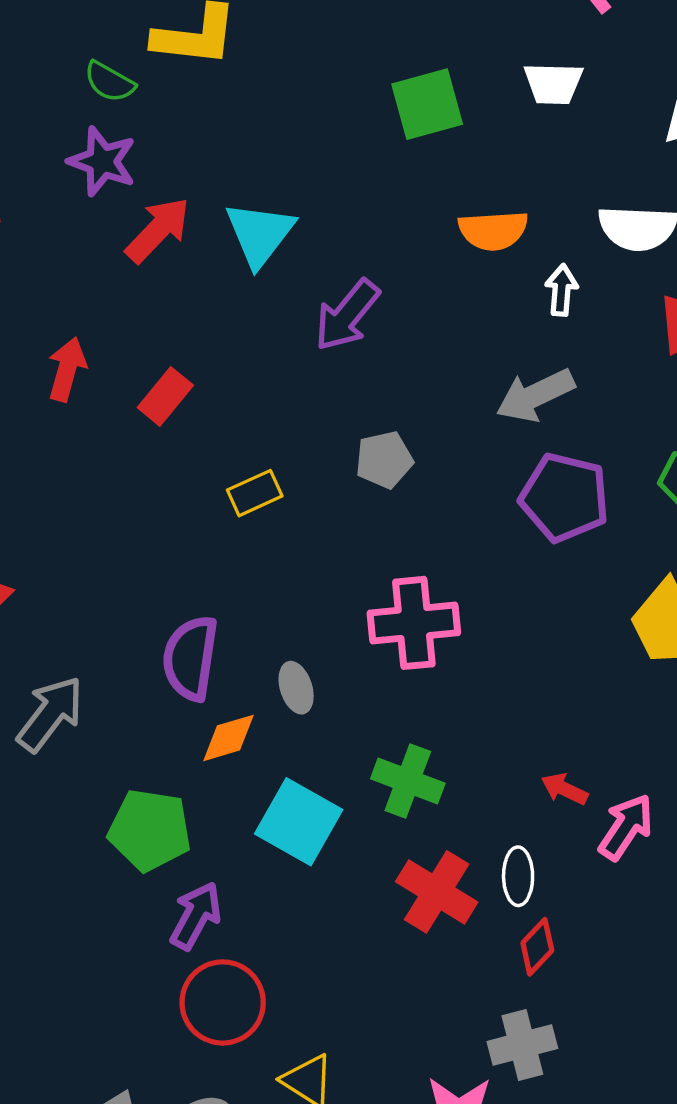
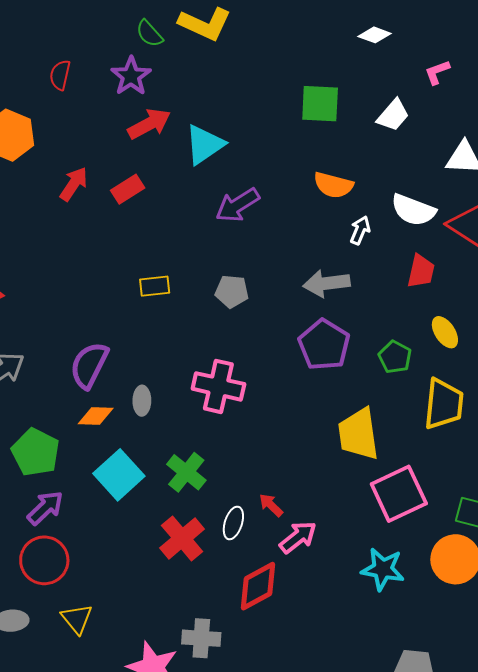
white trapezoid: (553, 84) -> (393, 115), turned -69
red rectangle: (165, 396) -> (128, 189), moved
white ellipse: (518, 876) -> (233, 523), moved
red diamond: (537, 947) -> (258, 586), moved, size x1.6

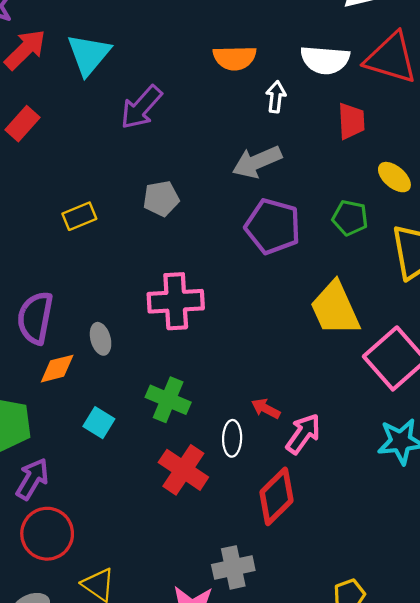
cyan square: (119, 475) -> (99, 423), size x0.6

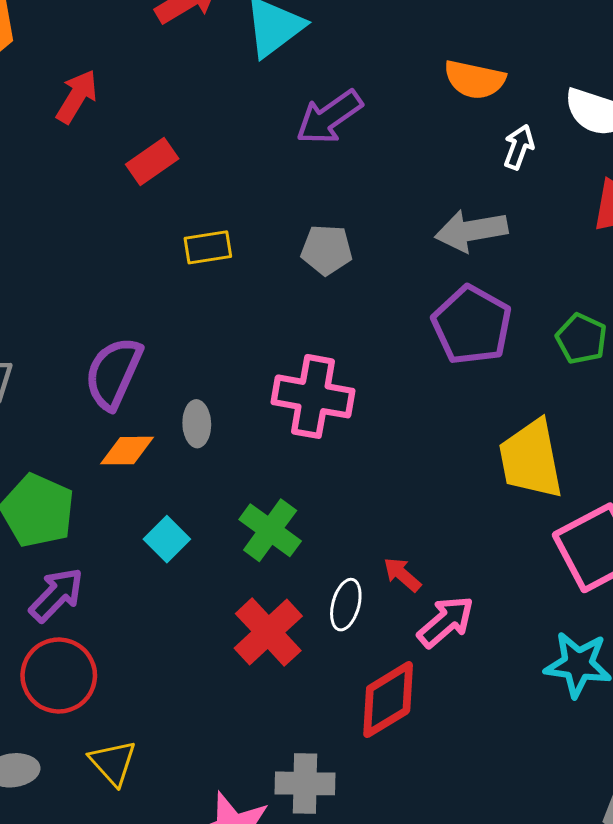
red rectangle: (22, 124) -> (152, 162), moved

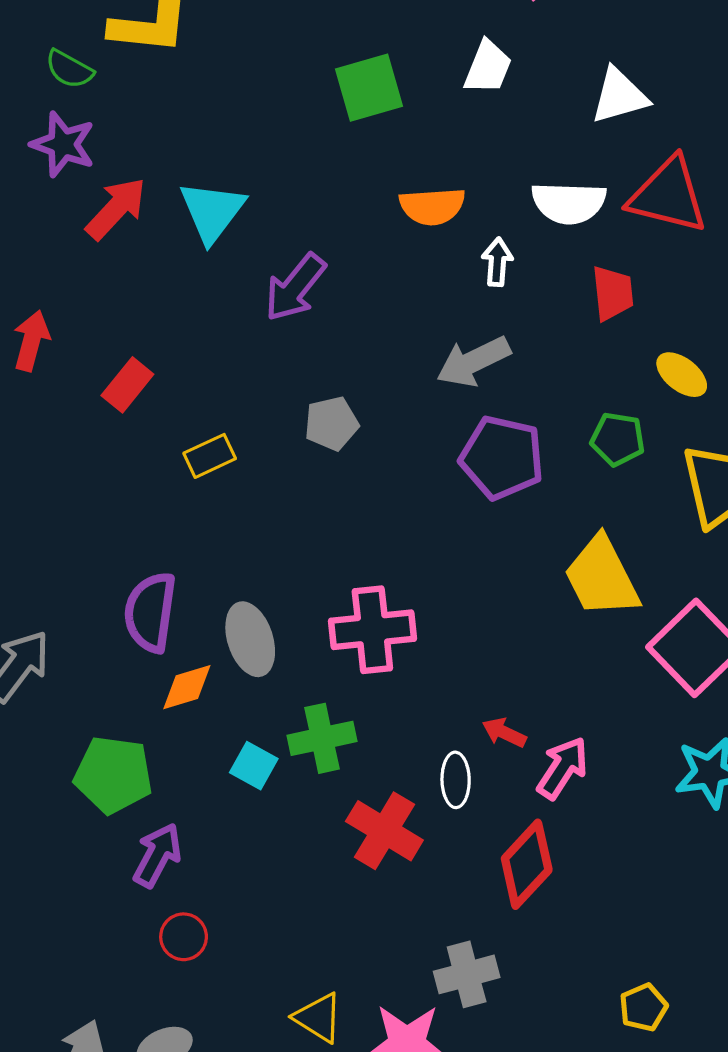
pink cross: (313, 396) -> (372, 630), moved
gray ellipse: (197, 424) -> (250, 639), size x1.5
green cross: (270, 530) -> (322, 738), moved, turned -32
red circle: (59, 676) -> (184, 937), size x0.6
yellow triangle: (113, 763) -> (318, 1018), moved

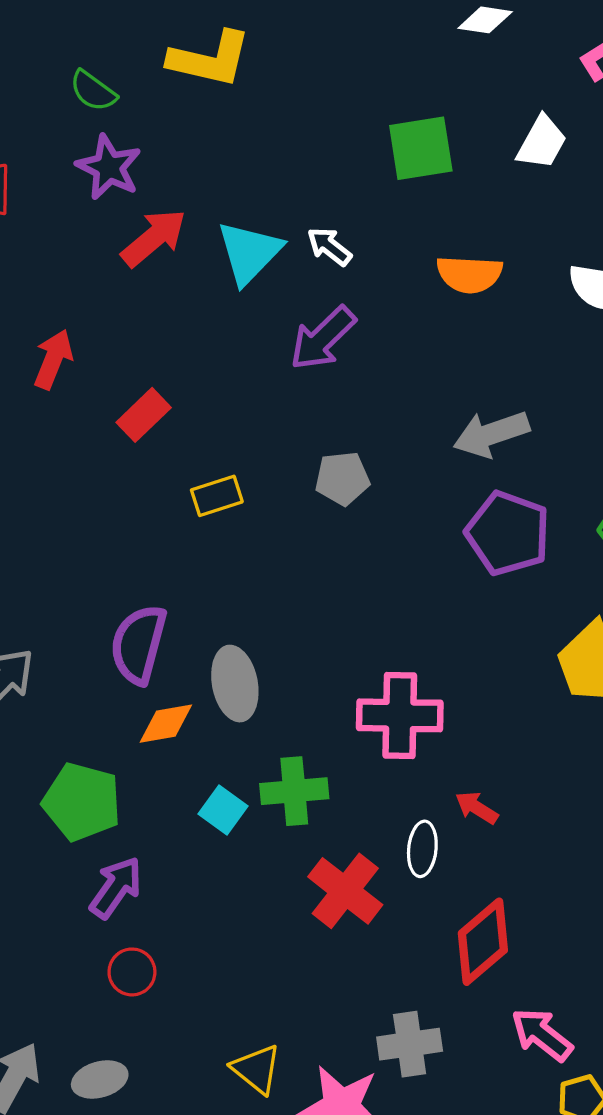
green semicircle: (69, 69) -> (93, 91), moved
white arrow: (497, 262) -> (329, 246), moved, turned -63
pink cross: (372, 630) -> (400, 715), moved
pink arrow: (563, 768) -> (542, 1035), moved, turned -92

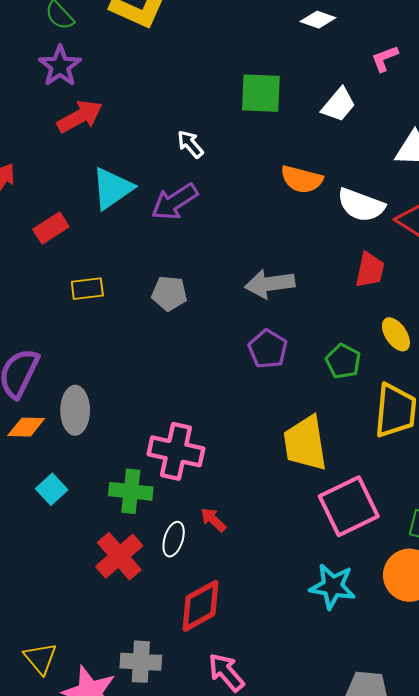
cyan triangle: (249, 252) -> (112, 188), moved
orange semicircle: (469, 274) -> (302, 179), moved
purple pentagon: (508, 533) -> (268, 349), size x0.7
green cross: (294, 791) -> (131, 491), moved

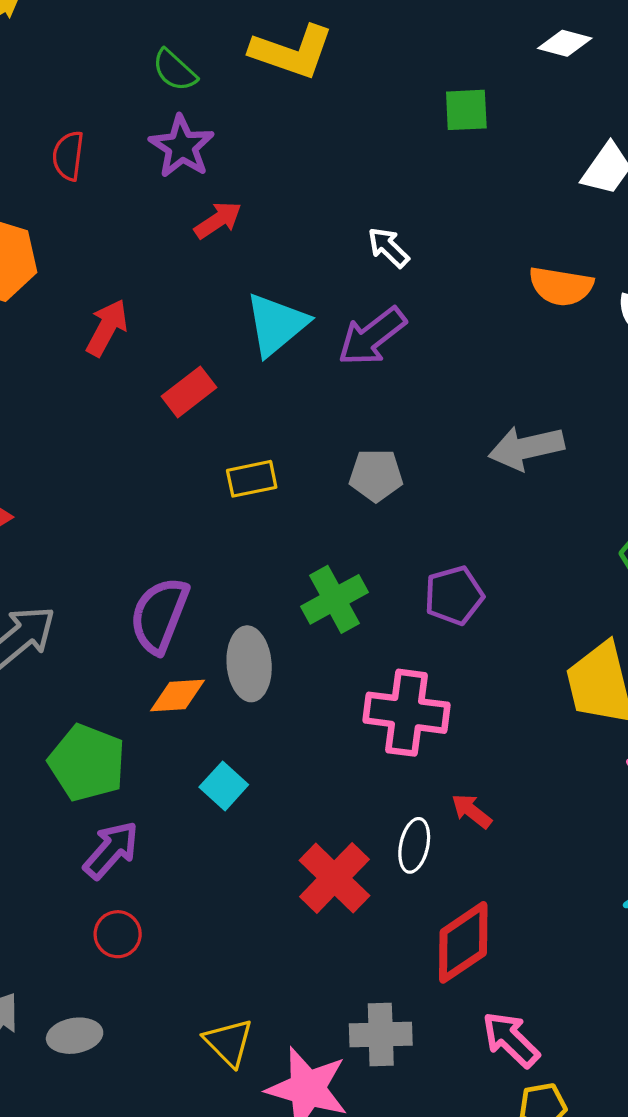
green square: (261, 93) -> (466, 110), moved, size x0.7
red arrow: (80, 117) -> (218, 220), size x0.7
purple pentagon: (268, 349) -> (454, 595), moved, turned 30
green cross: (131, 491) -> (334, 599), moved, turned -30

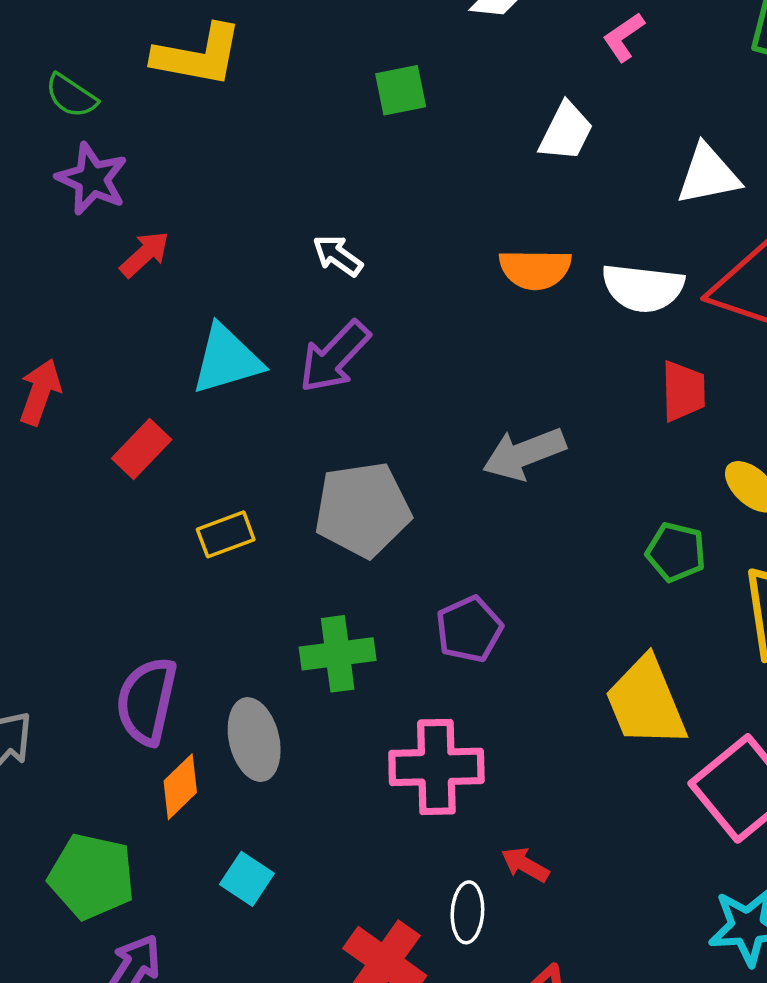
cyan triangle: (276, 324) -> (227, 360), turned 32
gray pentagon: (376, 475) -> (363, 510), size x1.6
green cross: (334, 599) -> (338, 654), turned 30
orange diamond: (177, 695) -> (180, 787), turned -32

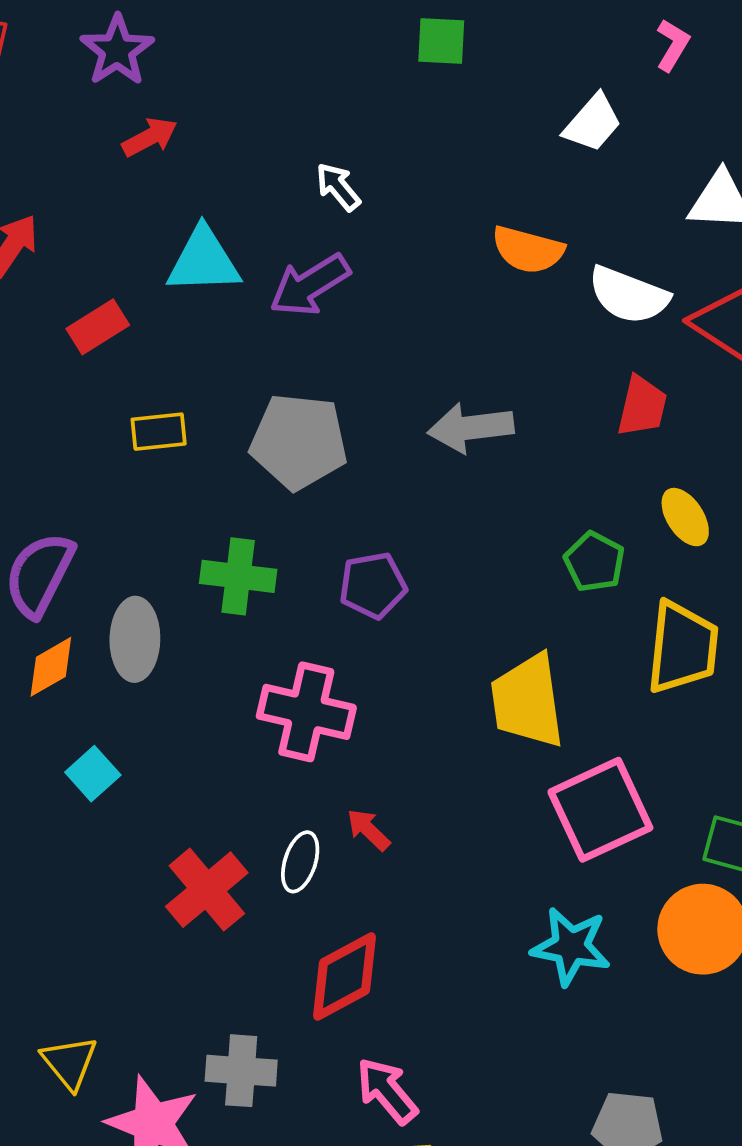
pink L-shape: (624, 37) -> (673, 45), turned 141

